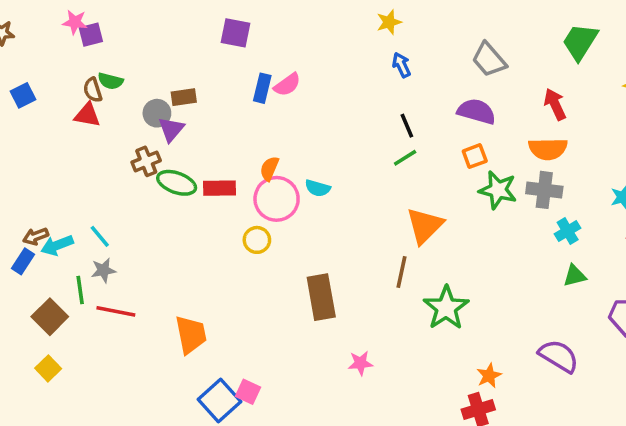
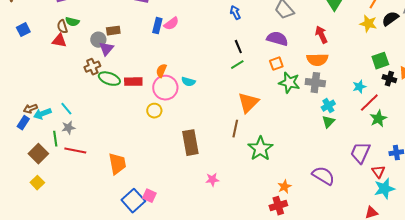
green triangle: (575, 276) -> (328, 122), moved, turned -32

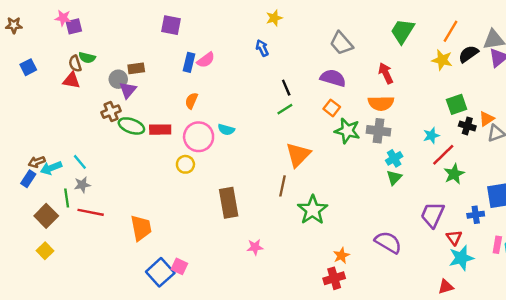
blue arrow: (235, 13) -> (262, 48), moved
orange square: (276, 64) -> (332, 108), turned -32
orange semicircle: (161, 71) -> (191, 101), moved

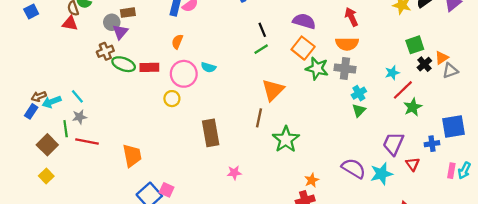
orange square: (332, 108) -> (303, 48), size x1.5
black cross: (467, 126) -> (424, 64), turned 32
cyan star: (461, 258) -> (381, 174), moved

